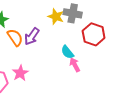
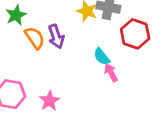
purple arrow: (32, 36) -> (56, 37), turned -54
pink star: (20, 73) -> (49, 101), moved

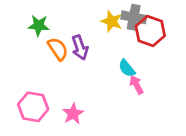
green star: (16, 15) -> (39, 25), turned 30
red hexagon: (135, 34) -> (150, 31), moved

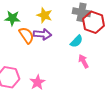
yellow star: (112, 21) -> (44, 15), moved
purple arrow: (80, 48) -> (42, 34), turned -66
cyan semicircle: (127, 68) -> (76, 41), moved, turned -96

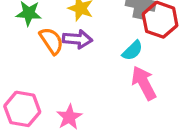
pink arrow: (83, 61) -> (144, 83), size x1.5

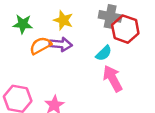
orange semicircle: (51, 41) -> (40, 46), turned -85

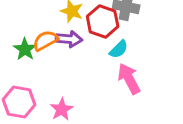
green star: (23, 24) -> (25, 49), moved, turned 30
red hexagon: (125, 29) -> (103, 21), moved

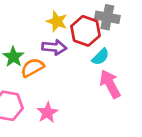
orange semicircle: (45, 40) -> (32, 68), moved

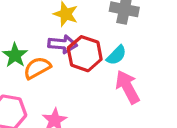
red hexagon: (86, 31) -> (85, 54), moved

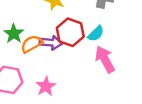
purple arrow: (63, 44) -> (51, 43), moved

